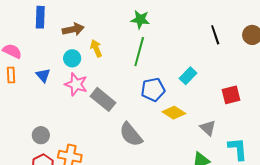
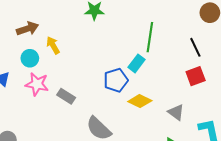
black line: (215, 35) -> (195, 47), moved
green line: (139, 52) -> (150, 37), moved
cyan rectangle: (188, 76) -> (136, 63), moved
gray rectangle: (103, 99) -> (66, 96), size x0.7

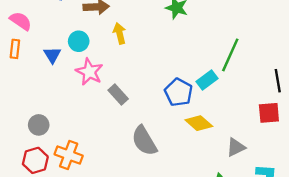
cyan circle: (30, 58) -> (79, 41), moved
blue pentagon: (116, 80) -> (179, 92), turned 30
gray triangle: (176, 112) -> (236, 147), turned 42

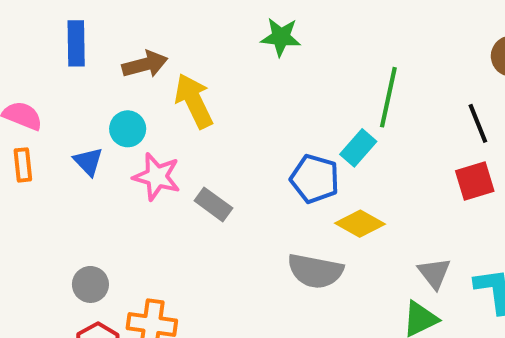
yellow arrow: (120, 33) -> (194, 101), size x1.5
gray semicircle: (144, 141) -> (315, 271), moved, turned -36
gray triangle: (236, 147) -> (434, 273), moved, turned -30

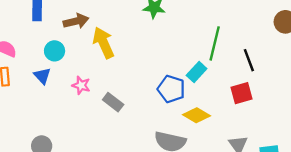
black line: (478, 123) -> (249, 60), moved
cyan circle: (128, 129) -> (55, 51), moved
pink star: (157, 177) -> (81, 85), size x0.7
red square: (475, 181) -> (242, 93), moved

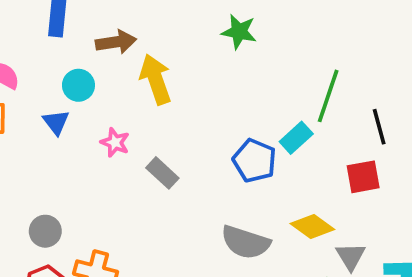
yellow diamond: (196, 115) -> (312, 227), moved

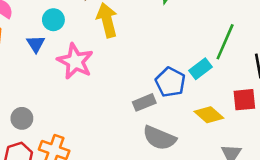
pink star: (115, 142) -> (75, 61), size x1.8
gray rectangle: (162, 173) -> (144, 102), moved, turned -70
yellow diamond: (312, 227) -> (209, 115), moved

